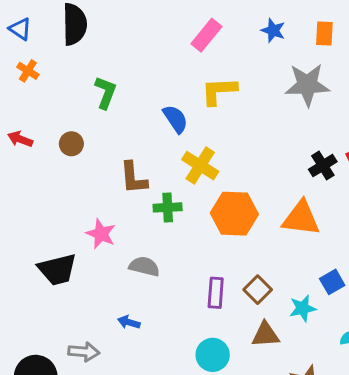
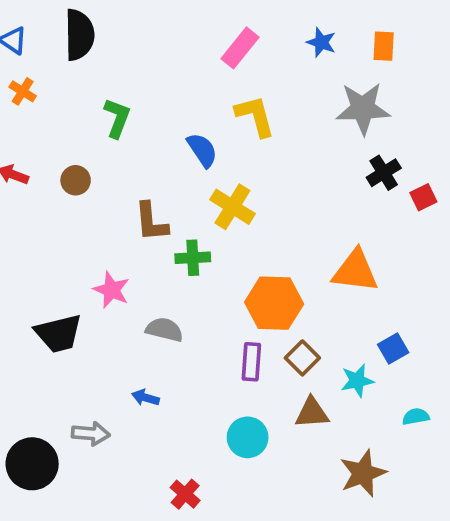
yellow L-shape: (219, 91) -> (255, 116), turned 78
black cross: (323, 166) -> (384, 173), moved
orange hexagon: (234, 214) -> (274, 303), moved

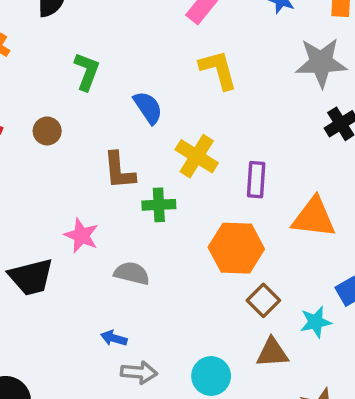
blue semicircle: (202, 150) -> (148, 108), moved
purple rectangle: (251, 362) -> (256, 180), moved
gray arrow: (91, 434) -> (139, 372), moved

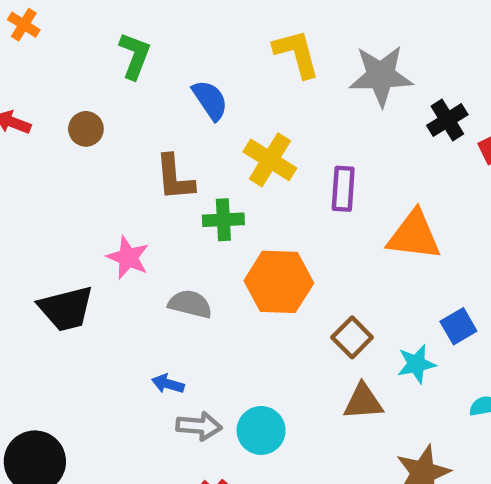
gray star: (321, 63) -> (381, 76), moved
orange hexagon: (236, 248) -> (279, 282), moved
cyan circle: (211, 376) -> (261, 430), moved

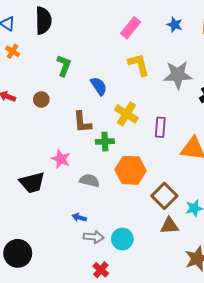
brown square: (352, 337) -> (164, 196), size x1.4

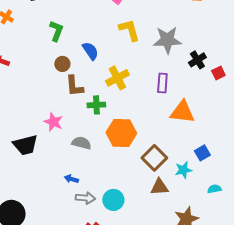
brown circle: (41, 99) -> (62, 64), moved
yellow cross: (126, 114) -> (117, 78), turned 30
purple rectangle: (160, 127) -> (162, 83), moved

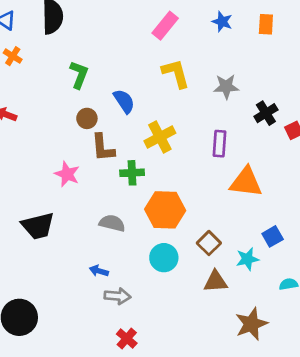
gray star: (167, 40) -> (226, 87), size x0.7
pink star: (53, 122) -> (67, 174), moved
brown square: (154, 158) -> (209, 243), size x0.7
cyan circle: (113, 200) -> (164, 258), moved

